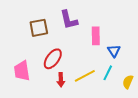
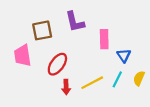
pink trapezoid: (22, 71) -> (23, 55), moved
yellow semicircle: (128, 82) -> (139, 78), moved

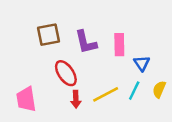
purple L-shape: (75, 22) -> (86, 42), moved
pink trapezoid: (23, 55) -> (26, 99), moved
red ellipse: (57, 64) -> (66, 73), turned -70

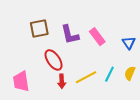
pink rectangle: (119, 45) -> (97, 37), turned -36
blue triangle: (142, 63) -> (129, 43), moved

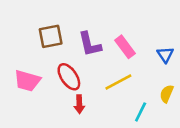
cyan line: (109, 74) -> (141, 112), moved
yellow line: (86, 77) -> (118, 82), moved
pink trapezoid: (21, 81) -> (27, 81), moved, turned -65

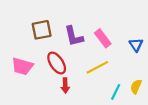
yellow semicircle: (167, 94) -> (136, 87), moved

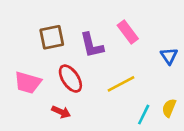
pink rectangle: (103, 38) -> (128, 32), moved
red arrow: (65, 86) -> (61, 112), moved, turned -64

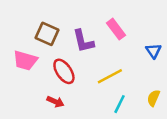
brown square: (52, 37) -> (47, 34), turned 35
pink trapezoid: (28, 83) -> (25, 60), moved
cyan line: (144, 115) -> (120, 104), moved

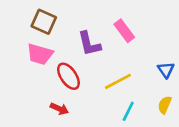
brown square: (47, 34) -> (44, 22), moved
blue triangle: (153, 51) -> (166, 70), moved
pink trapezoid: (25, 60) -> (40, 54), moved

